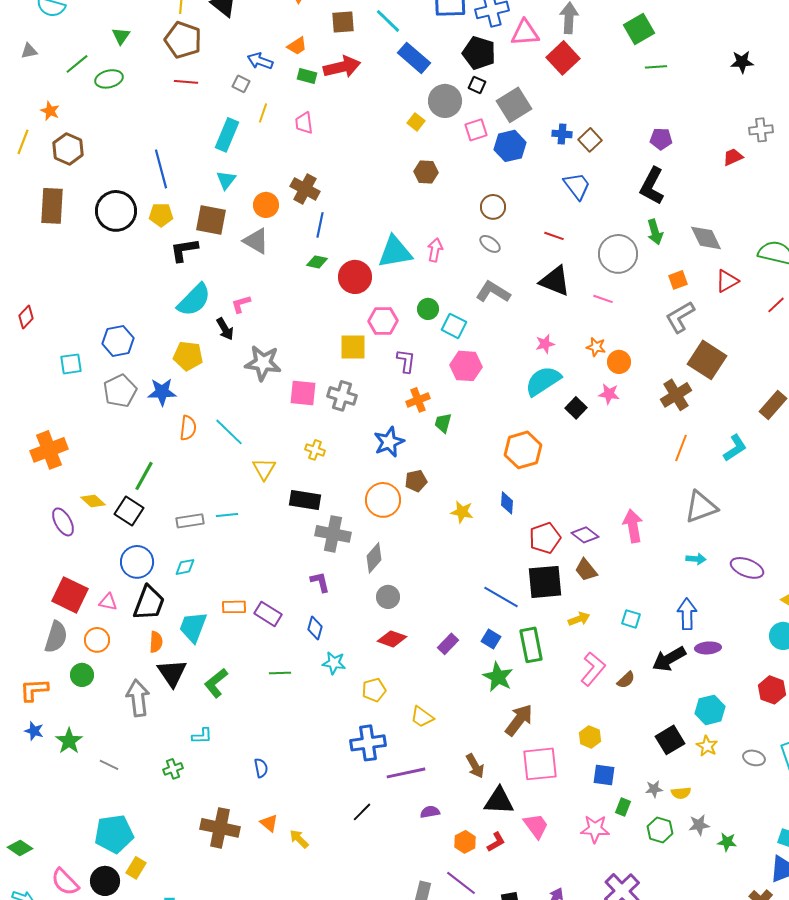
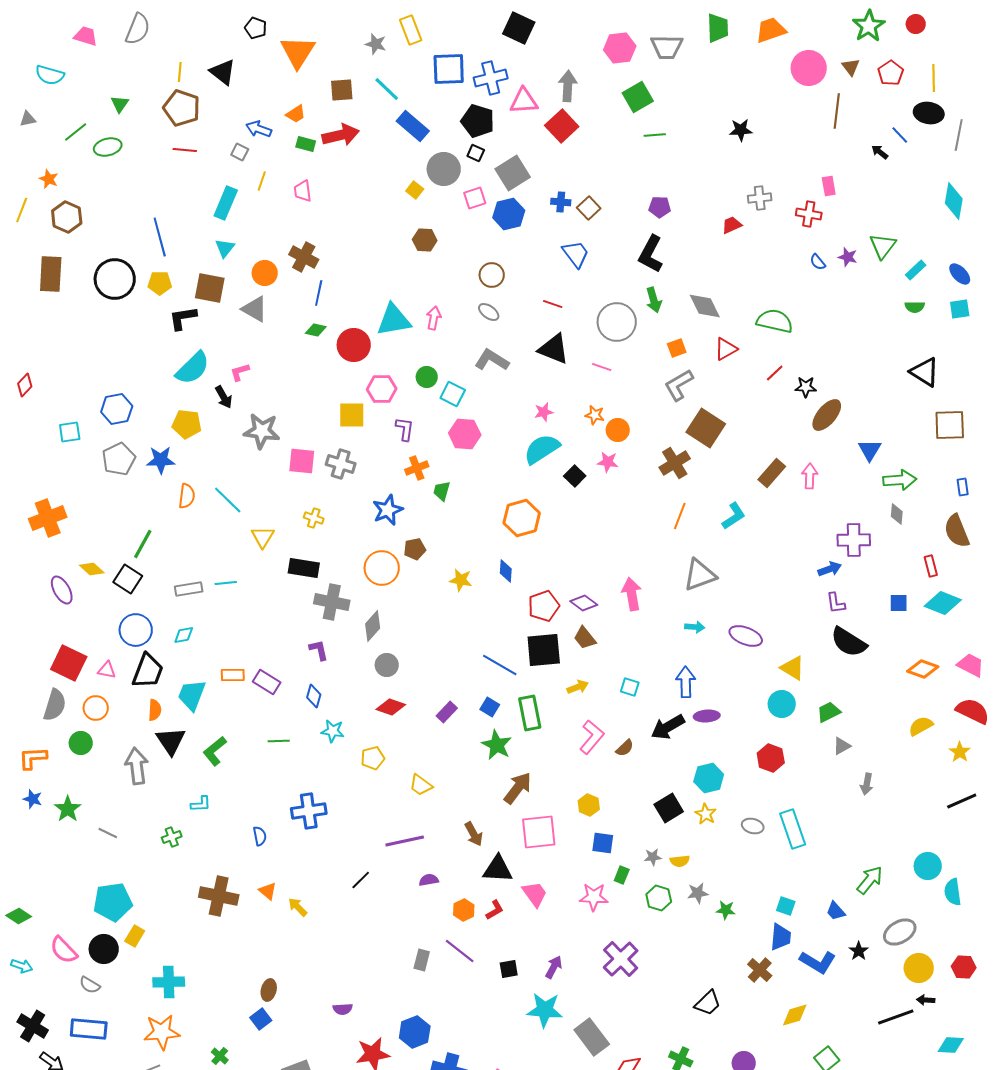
blue cross: (368, 743) -> (309, 811), moved

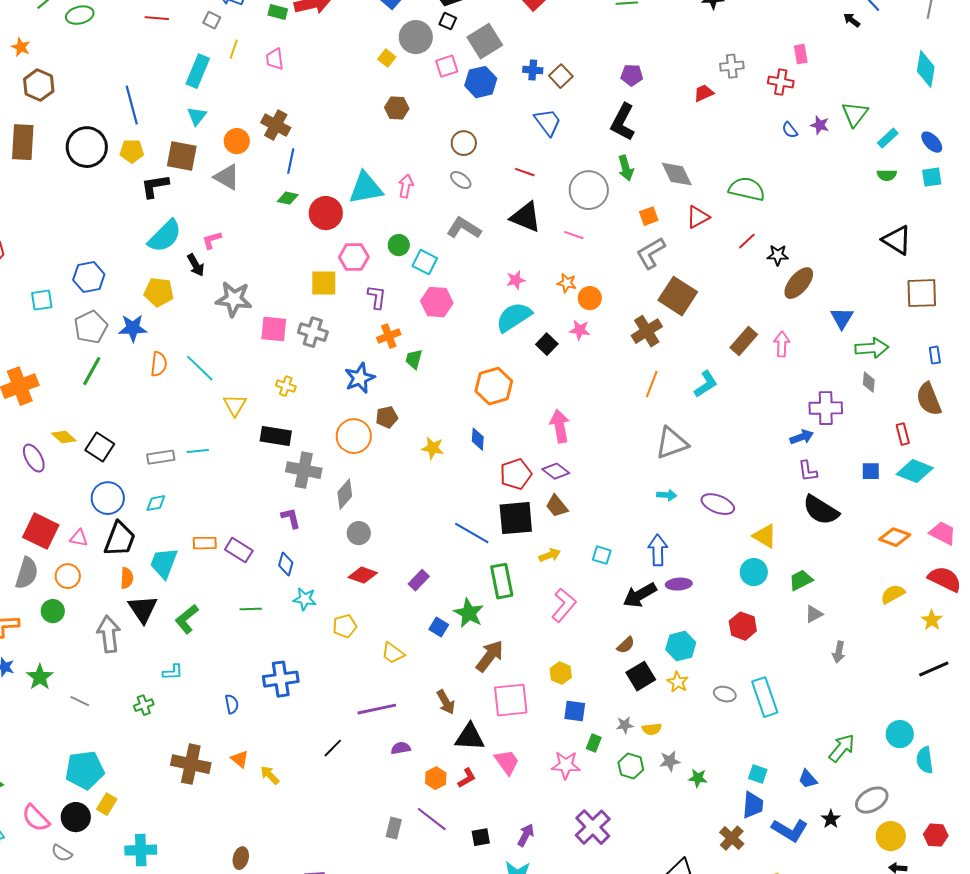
green line: (143, 544) -> (92, 371), moved
pink arrow: (632, 594) -> (560, 426), moved
blue square: (490, 707) -> (439, 627), moved
brown semicircle: (625, 748) -> (626, 645), moved

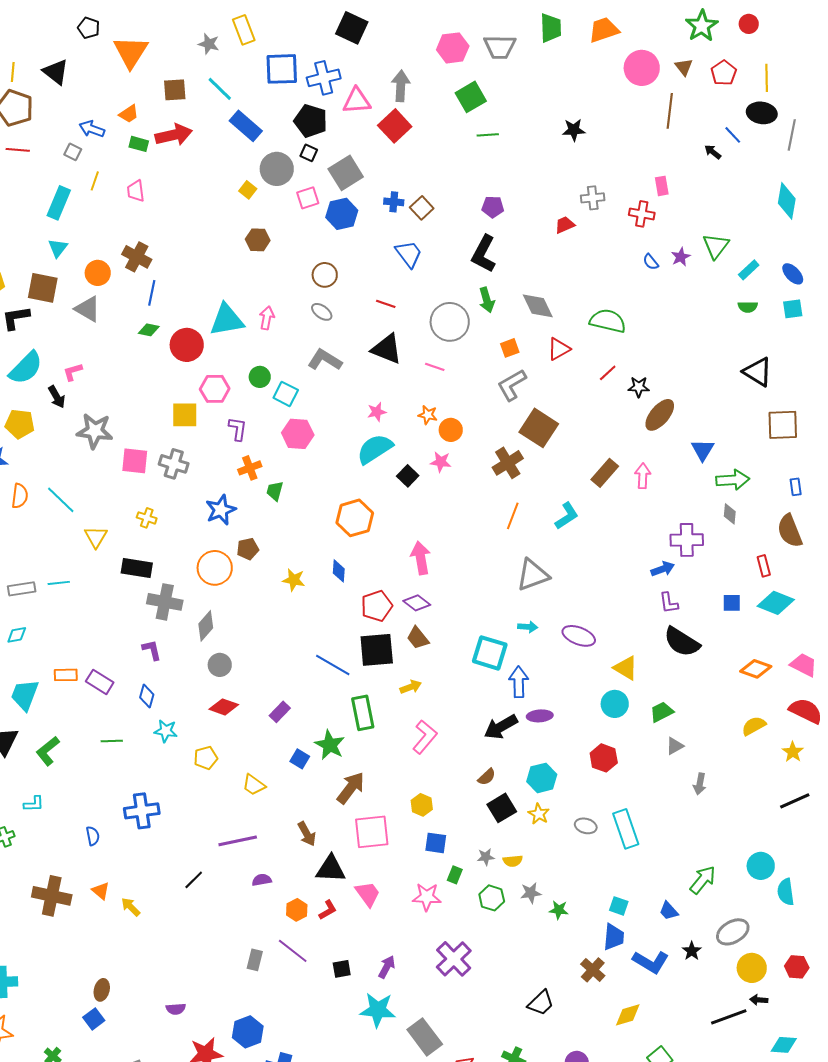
purple star: (820, 125) -> (681, 257), turned 30
cyan square: (602, 555) -> (490, 653), moved, size x1.8

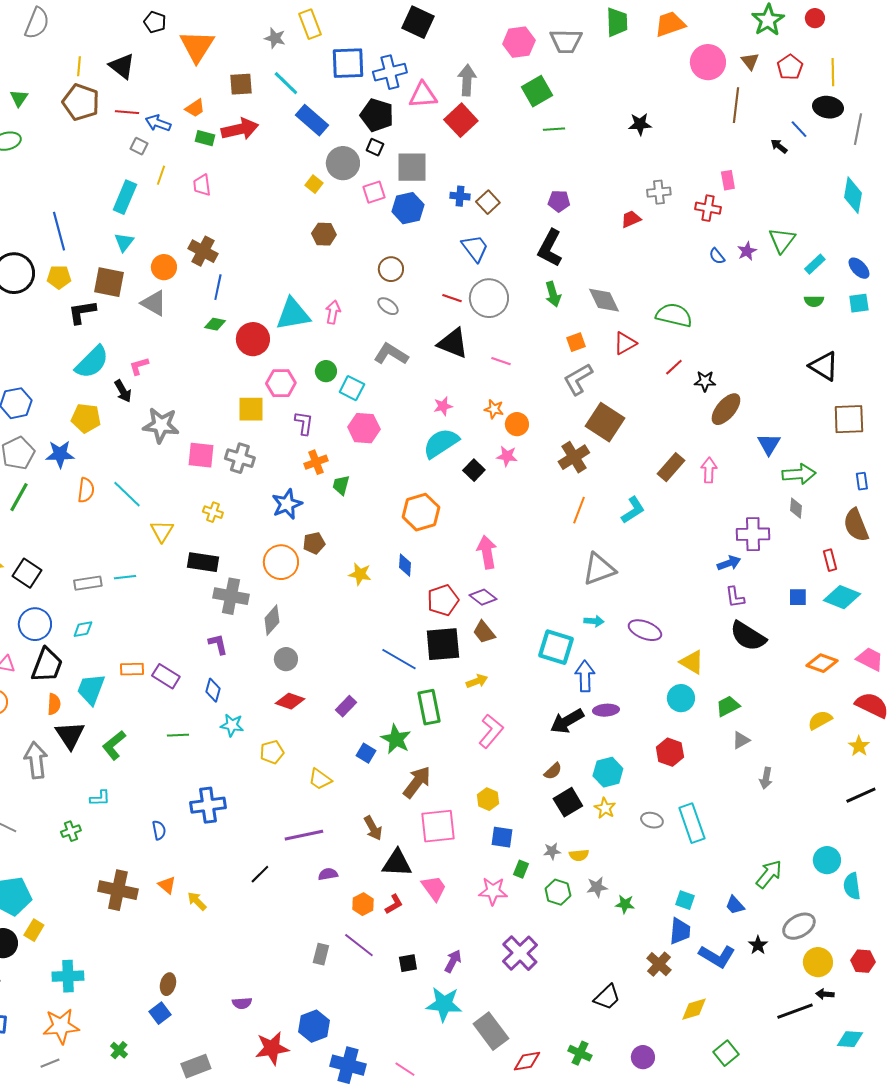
red line: (18, 150) -> (127, 112), moved
gray square: (346, 173) -> (412, 167), turned 32
gray circle: (450, 322) -> (489, 298), moved

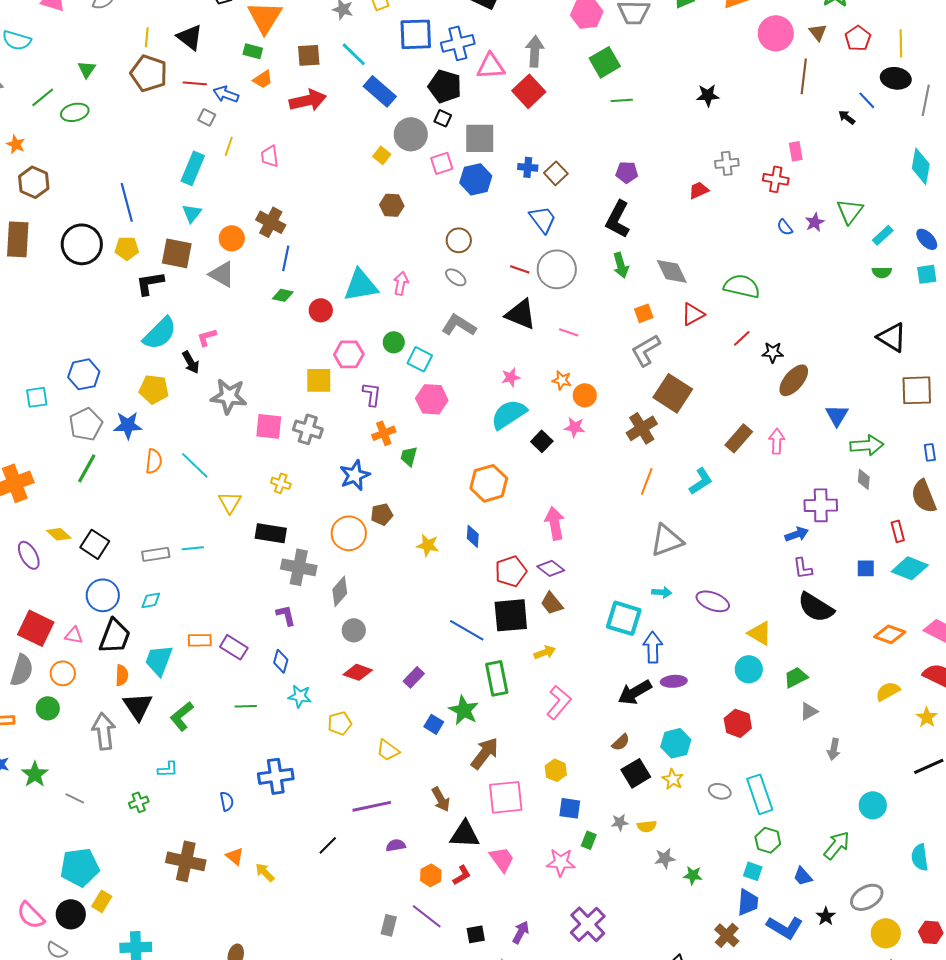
green rectangle: (205, 138) -> (253, 51), moved
red circle: (253, 339) -> (321, 310), size x0.7
cyan circle: (827, 860) -> (873, 805), moved
green hexagon: (558, 892) -> (768, 840), moved

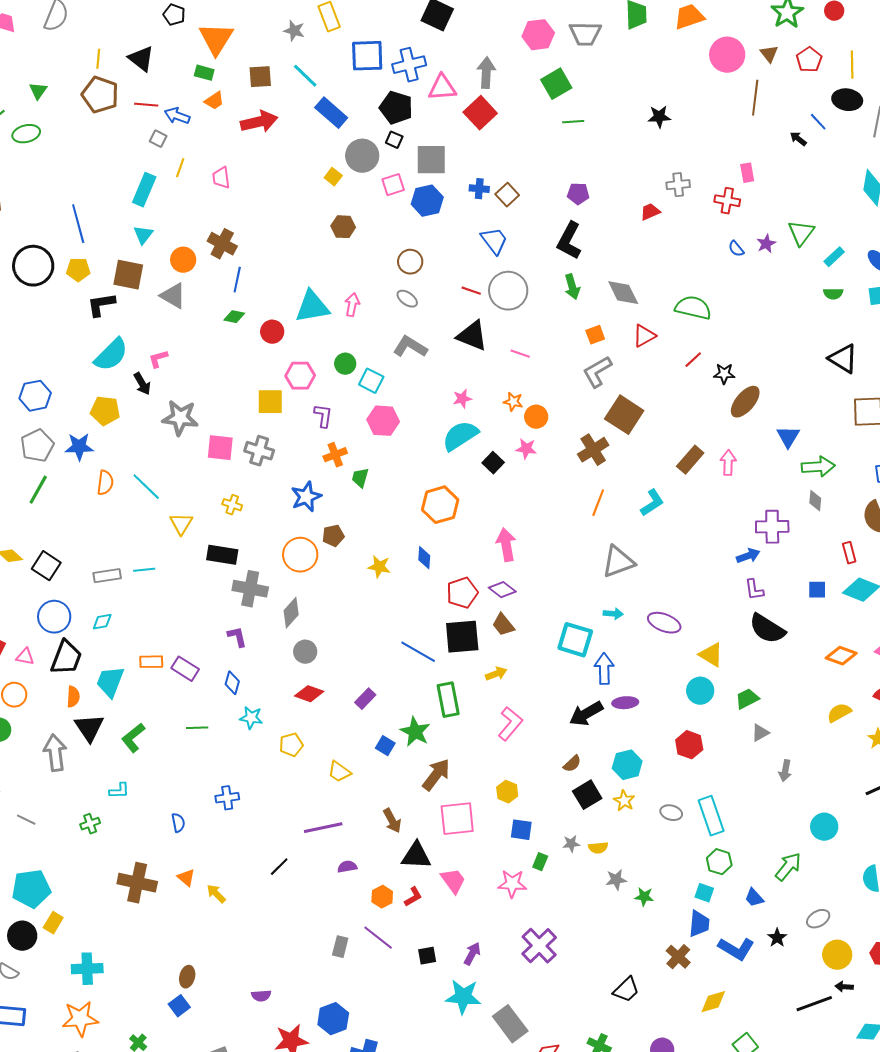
blue cross: (276, 776) -> (227, 798), size x0.7
gray ellipse: (867, 897) -> (818, 919), size x0.7

